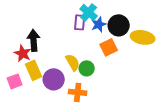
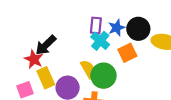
cyan cross: (89, 12) -> (100, 41), moved
black arrow: (34, 40) -> (46, 45), turned -130
green circle: (87, 68) -> (103, 76), size x1.5

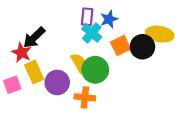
black circle: (138, 29) -> (142, 47), moved

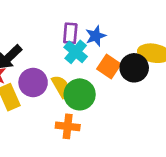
orange square: (121, 46) -> (109, 67), turned -30
purple circle: (57, 82) -> (33, 82), moved

